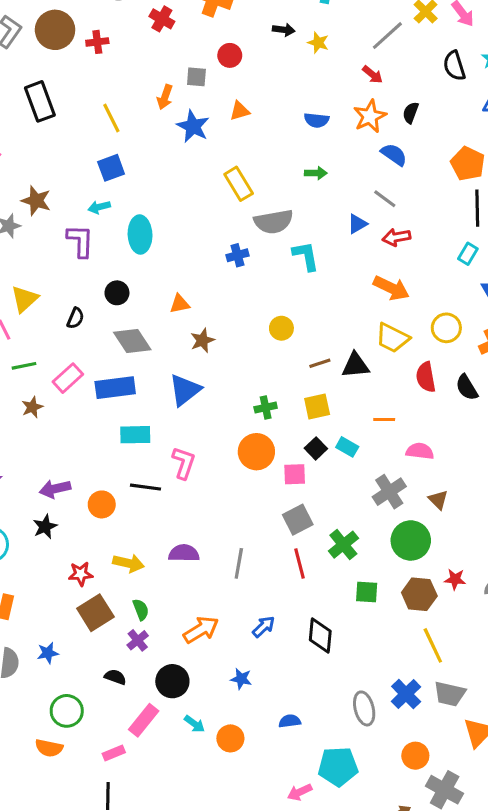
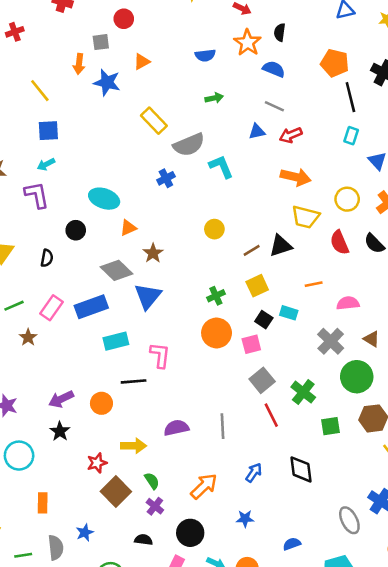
blue square: (111, 168) -> (48, 131), turned 30
blue triangle: (357, 224) -> (257, 131), turned 30
cyan ellipse: (140, 235) -> (104, 199), moved, turned -56
gray diamond: (132, 341) -> (116, 270), moved

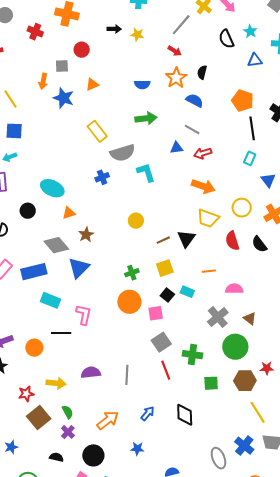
green arrow: (214, 98) -> (146, 118), size x1.5
black triangle: (281, 246) -> (186, 239), turned -42
cyan rectangle: (116, 341) -> (50, 300), turned 30
green cross: (303, 392) -> (192, 355), turned -36

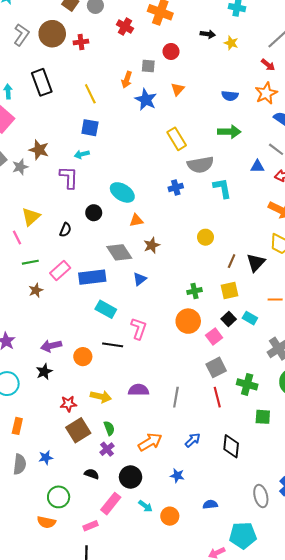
orange triangle: (92, 84) -> (178, 89), turned -32
brown line: (163, 240) -> (232, 261), turned -48
blue triangle: (79, 268) -> (140, 279), size x0.6
pink square: (156, 313) -> (214, 337), turned -35

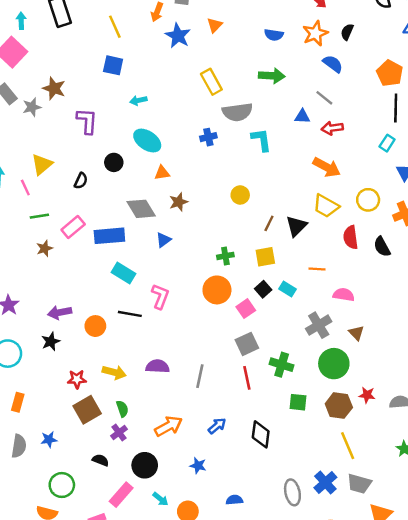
cyan arrow: (82, 154) -> (138, 100), moved

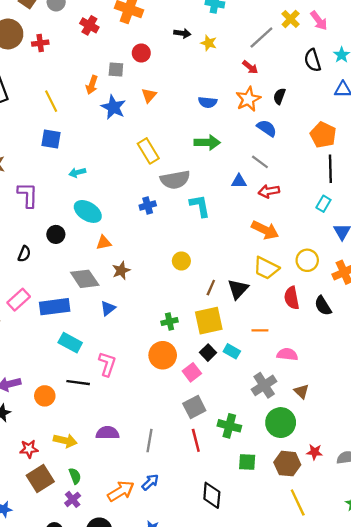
yellow square: (265, 257) -> (209, 321), size x1.4
blue arrow: (217, 426) -> (150, 482), moved

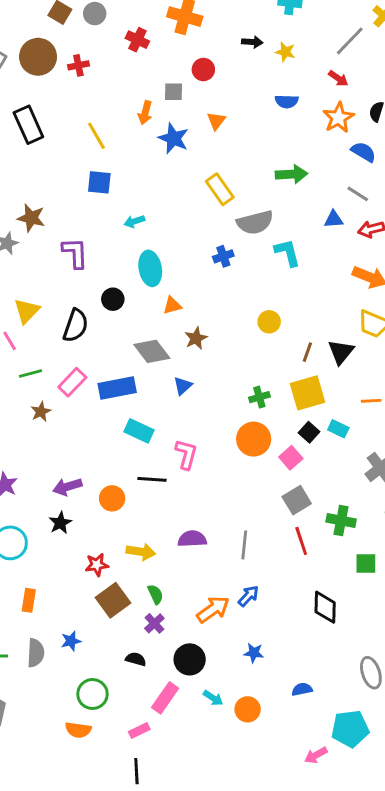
blue semicircle: (208, 102) -> (287, 101), moved
cyan ellipse: (88, 211) -> (150, 268), turned 52
black semicircle: (24, 254) -> (76, 326), size x1.6

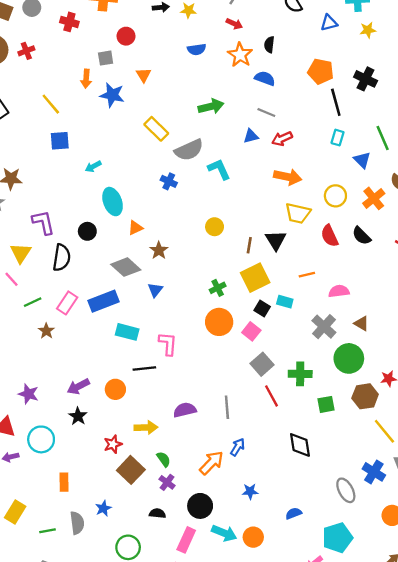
purple L-shape: (75, 253) -> (43, 222), moved
blue cross: (223, 256) -> (169, 181), turned -35
cyan arrow: (213, 698) -> (224, 533), size x1.5

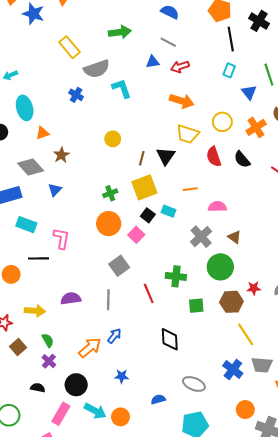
gray square: (262, 364) -> (119, 266), moved
brown square: (131, 470) -> (18, 347), size x0.7
gray ellipse: (346, 490) -> (194, 384), moved, turned -45

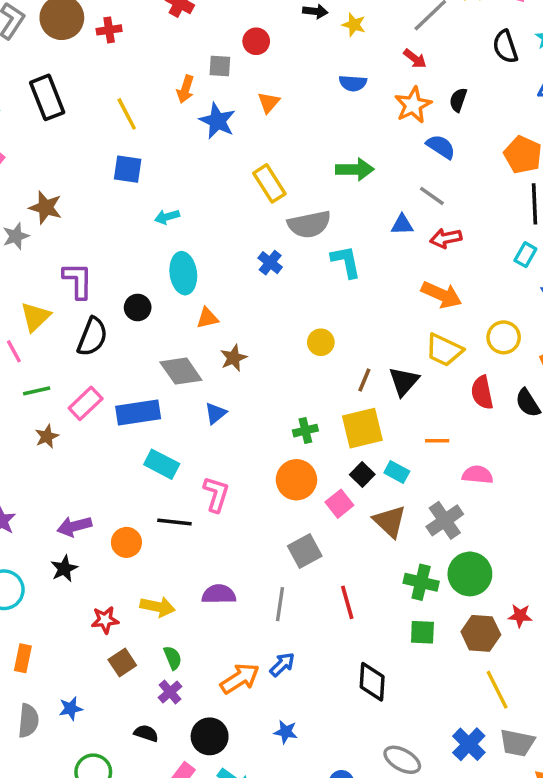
brown triangle: (234, 237) -> (390, 521), moved, size x1.5
green cross: (176, 276) -> (421, 582), moved

